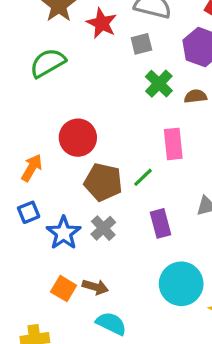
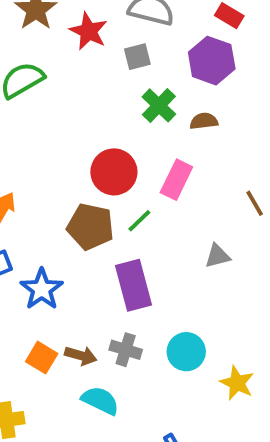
red circle: (78, 138) -> (114, 172), moved
pink rectangle: (173, 144) -> (176, 180), turned 32
purple rectangle: (160, 223) -> (133, 285), moved, size x1.4
gray cross: (103, 228) -> (126, 350), moved, turned -30
cyan circle: (181, 284) -> (186, 352), size x0.7

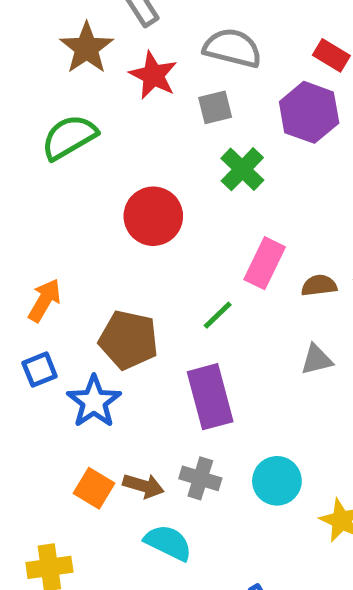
brown semicircle: (204, 121) -> (319, 285), moved
red circle: (114, 172) -> (153, 216), moved
brown pentagon: (90, 227) -> (129, 340), moved

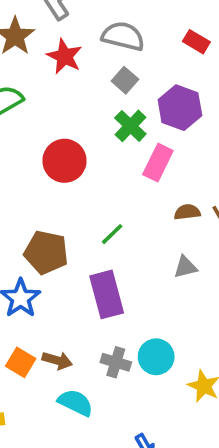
gray square: (215, 107) -> (125, 80), moved, turned -35
purple hexagon: (309, 112) -> (180, 108), moved
pink rectangle: (265, 263) -> (158, 163), moved
gray cross: (200, 478) -> (116, 362), moved

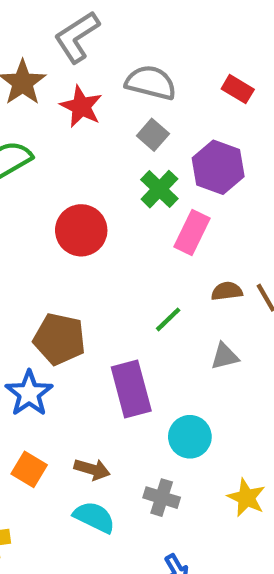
green line: (112, 234) -> (168, 319), moved
cyan circle: (156, 357) -> (190, 437), moved
brown arrow: (57, 360) -> (92, 469), moved
gray cross: (116, 362) -> (162, 498), moved

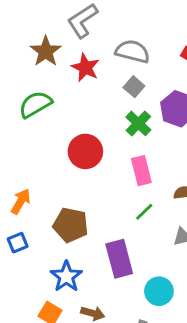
pink rectangle: (192, 233) -> (141, 171), moved, turned -40
blue star: (29, 393) -> (66, 276), moved

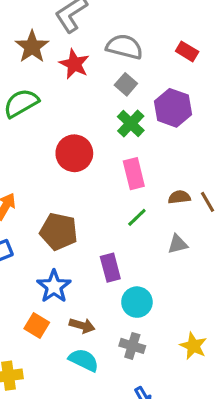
purple rectangle: (119, 259) -> (110, 268), size x0.7
cyan circle: (159, 291) -> (137, 302), moved

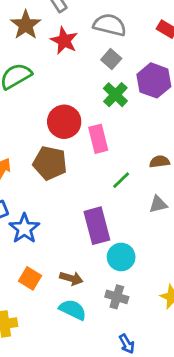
pink rectangle: (134, 174) -> (98, 139), moved
brown pentagon: (59, 232) -> (50, 163), moved
purple rectangle: (110, 268) -> (97, 226), size x1.4
blue star: (54, 286) -> (24, 229), moved

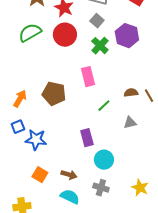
red circle: (64, 122) -> (65, 35), moved
purple rectangle: (97, 226) -> (87, 138), size x0.7
blue star: (24, 229) -> (36, 140), turned -30

